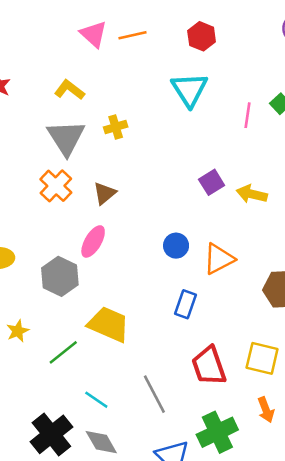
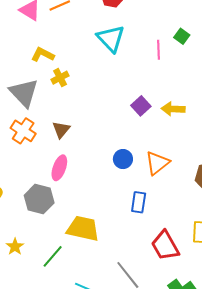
yellow L-shape: (69, 90) -> (43, 55), moved

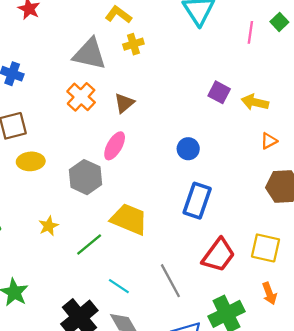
gray triangle: (24, 93) -> (90, 54), turned -44
purple square: (141, 106) -> (219, 92), turned -30
orange triangle: (157, 163) -> (269, 141), moved, size x0.6
blue rectangle: (139, 202) -> (197, 201), size x1.4
red trapezoid: (165, 246) -> (218, 255), turned -124

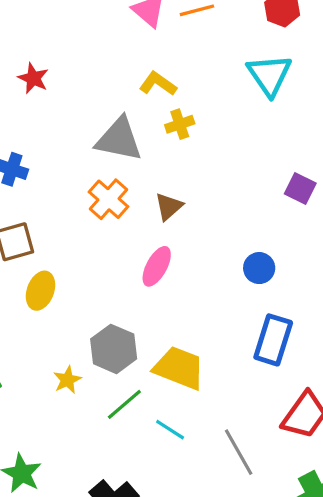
yellow ellipse: (31, 161) -> (41, 291), turned -65
gray hexagon: (85, 177) -> (114, 349), moved
cyan line: (119, 286) -> (170, 430), moved

